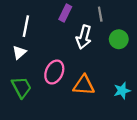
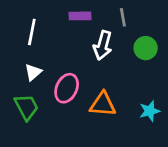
purple rectangle: (65, 13) -> (80, 16), turned 63
white triangle: (19, 52) -> (33, 72), moved

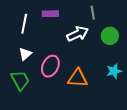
purple rectangle: (80, 16) -> (50, 14), moved
white arrow: (103, 45) -> (78, 34), turned -130
cyan star: (150, 111) -> (114, 71), moved

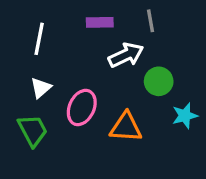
purple rectangle: (50, 14) -> (100, 22), moved
green circle: (110, 36) -> (159, 81), moved

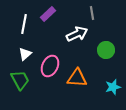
purple rectangle: (100, 22) -> (48, 14), moved, turned -42
green circle: (159, 81) -> (106, 50), moved
cyan star: (185, 116) -> (113, 87), moved

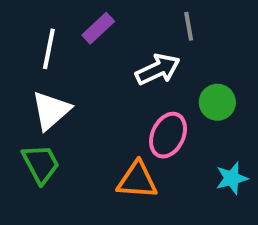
white triangle: (25, 54) -> (51, 110), size x1.5
pink ellipse: (50, 66) -> (168, 135), moved
orange triangle: (77, 78) -> (137, 180), moved

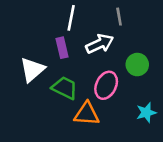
purple rectangle: (98, 28) -> (62, 48), moved, turned -60
white line: (49, 49) -> (71, 18), moved
green trapezoid: (41, 164) -> (65, 88), moved, turned -36

